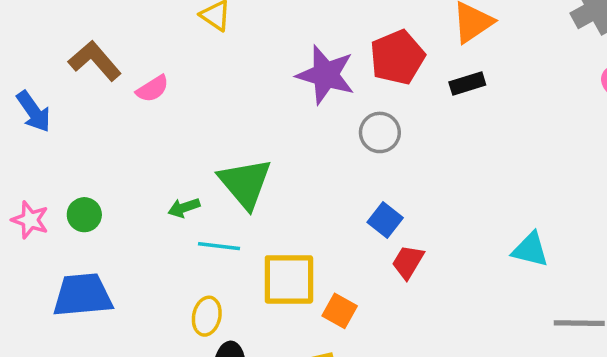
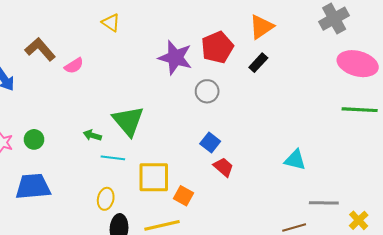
black rectangle: (467, 84) -> (258, 63), turned -30
green arrow: (184, 208) -> (92, 135), turned 36
red trapezoid: (408, 262) -> (223, 167), turned 100

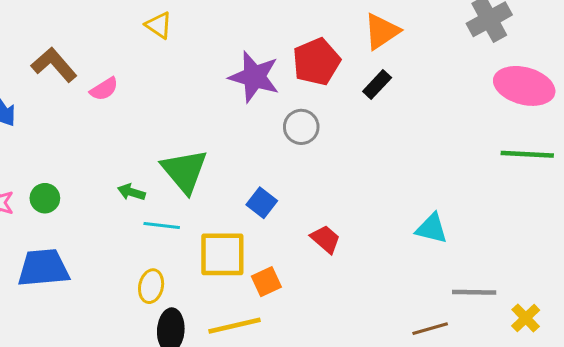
blue square: (210, 142) -> (262, 203), moved
orange square: (184, 196) -> (266, 282), turned 36

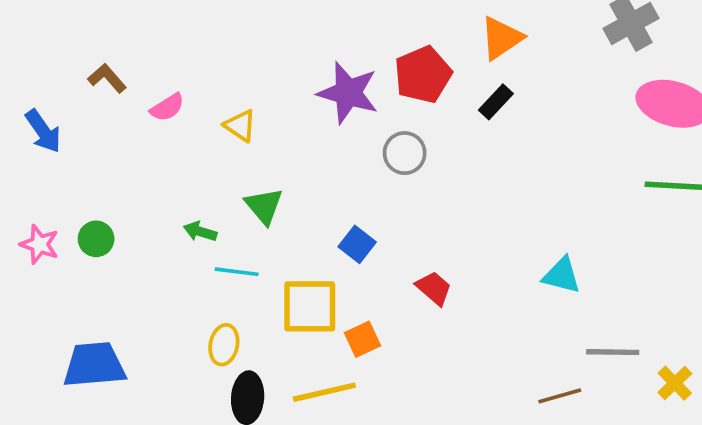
yellow triangle: (159, 25) -> (240, 126), moved
brown L-shape: (54, 65) -> (107, 78), size x0.7
green triangle: (184, 171) -> (264, 206), size x0.7
blue trapezoid: (43, 268) -> (94, 365), moved

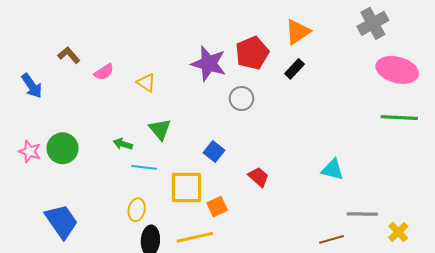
green circle: (96, 239) -> (62, 148), size x1.5
blue trapezoid: (94, 365) -> (61, 221), turned 60

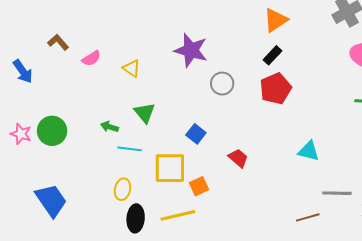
red pentagon: (252, 53) -> (276, 89), moved

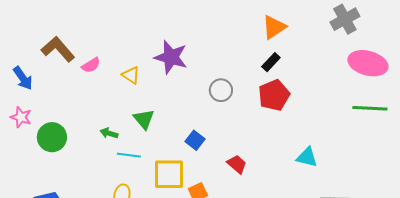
brown L-shape: (58, 42) -> (58, 49), size x1.6
purple star: (191, 50) -> (171, 57), moved
pink star: (21, 134) -> (21, 117), moved

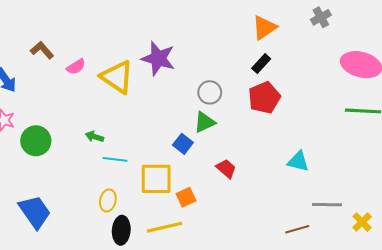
gray cross: (345, 19) -> (321, 17), moved, size x0.7
brown L-shape: (58, 49) -> (42, 50), size x0.7
yellow triangle: (131, 75) -> (117, 77), size x1.8
green triangle: (144, 119) -> (205, 122), moved, turned 45

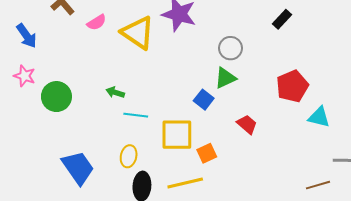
red pentagon: (264, 98) -> (292, 86), moved
blue trapezoid: (35, 212) -> (78, 168), moved

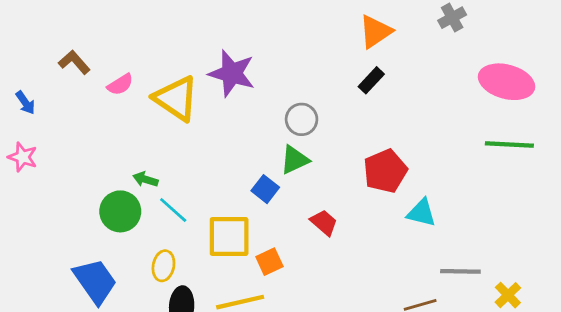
blue arrow: (27, 36) -> (25, 103), size x0.7
green circle: (56, 97) -> (120, 211), moved
cyan line: (136, 115) -> (173, 210), turned 35

